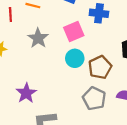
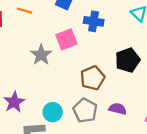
gray star: (38, 38) -> (41, 55), moved
cyan circle: (75, 58) -> (53, 112), moved

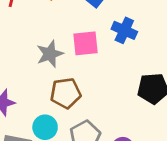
brown pentagon: (92, 78) -> (66, 93), moved

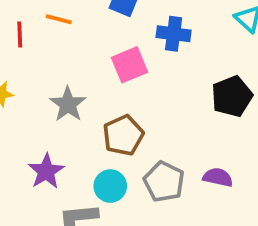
gray star: (50, 54) -> (68, 104), moved

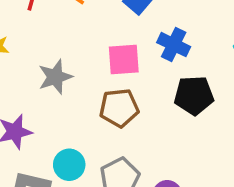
black pentagon: (232, 96) -> (194, 95), moved
brown pentagon: (123, 135) -> (119, 108), moved

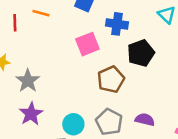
gray star: (55, 77) -> (28, 81), moved
brown pentagon: (119, 108) -> (111, 79), moved

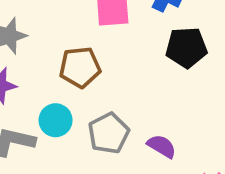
brown pentagon: (111, 79) -> (80, 67), moved

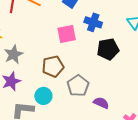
gray pentagon: (109, 133) -> (78, 86), moved

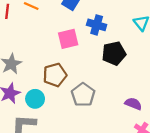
cyan circle: (43, 96) -> (35, 99), moved
purple semicircle: (101, 103) -> (133, 104), moved

